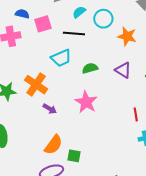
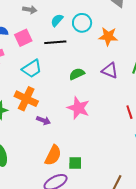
cyan trapezoid: (61, 58) -> (32, 69), moved

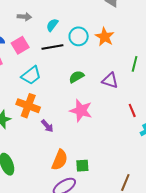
cyan circle: (82, 23) -> (79, 36), moved
orange star: (108, 36) -> (105, 37), turned 30
purple triangle: (110, 70) -> (110, 80), moved
purple arrow: (44, 120) -> (47, 126), turned 32

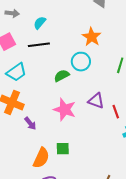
cyan circle: (79, 36) -> (81, 62), moved
purple triangle: (110, 80) -> (96, 101), moved
green square: (82, 166) -> (63, 149), moved

